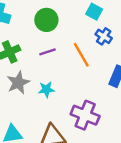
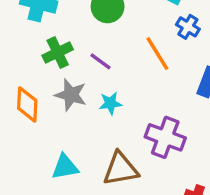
purple line: (47, 52) -> (100, 61), moved, turned 56
gray star: (18, 83) -> (71, 95), turned -30

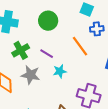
blue cross: (188, 27) -> (97, 29), turned -32
cyan star: (110, 103) -> (60, 71), moved

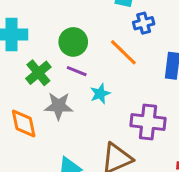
green circle: (48, 21) -> (73, 42), moved

